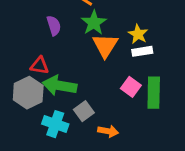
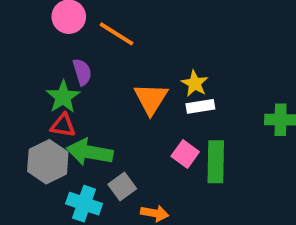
green star: (94, 23) -> (63, 97), moved

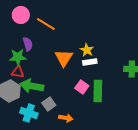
green star: (63, 97) -> (18, 57), turned 30

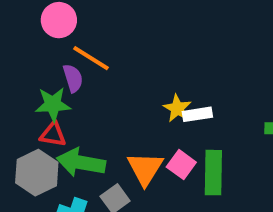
orange line: (46, 24) -> (91, 58), moved
yellow star: (87, 50) -> (177, 108), moved
orange triangle: (64, 58) -> (145, 169), moved

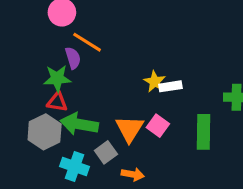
green rectangle: (213, 173) -> (203, 132), moved

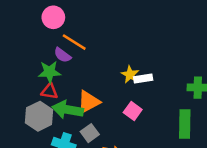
purple semicircle: (73, 58) -> (62, 55), turned 144
orange triangle: (130, 129) -> (88, 102), moved, turned 30
green rectangle: (203, 132) -> (185, 124), moved

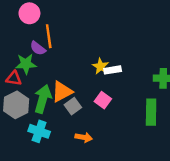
orange line: (74, 42) -> (49, 36), turned 50
red triangle: (49, 91) -> (14, 78), moved
green arrow: (68, 110) -> (43, 99), turned 96
gray square: (90, 133) -> (73, 106), moved

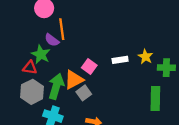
green star: (26, 64) -> (41, 54), turned 30
yellow star: (101, 66) -> (145, 57), moved
pink square: (103, 100) -> (89, 67), moved

